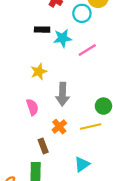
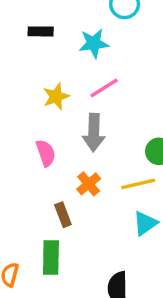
black rectangle: (42, 30) -> (41, 31), moved
pink line: (87, 50) -> (104, 88), moved
cyan triangle: (82, 164) -> (145, 223), moved

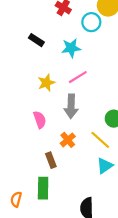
black rectangle: (41, 31) -> (36, 40), turned 32
yellow line: (138, 184) -> (100, 140), turned 55

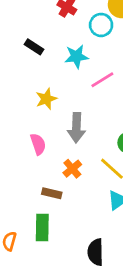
pink line: (78, 77) -> (102, 80), moved
brown rectangle: (51, 160) -> (52, 193), turned -56

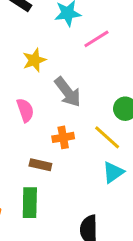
gray arrow: (76, 128) -> (68, 92), turned -40
orange cross: (72, 169) -> (63, 137), turned 30

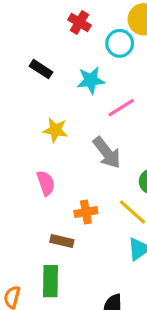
yellow star: (34, 60) -> (55, 130), turned 30
gray arrow: (68, 92) -> (107, 153), moved

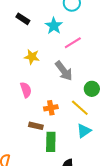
cyan star: (91, 80) -> (54, 26), turned -30
green rectangle: (51, 281) -> (51, 142), moved

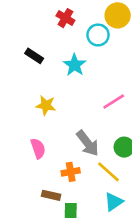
pink line: (73, 43) -> (114, 101), moved
gray arrow: (64, 71) -> (88, 143), moved

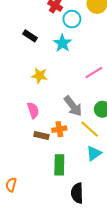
cyan circle: (98, 35) -> (72, 19), moved
brown rectangle: (51, 195) -> (41, 135), moved

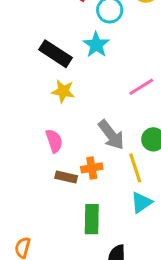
black rectangle: (30, 36) -> (56, 54), moved, size x1.5
yellow line: (90, 129) -> (135, 168), turned 30

